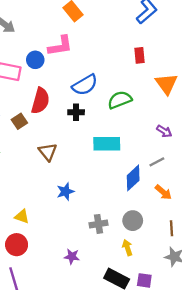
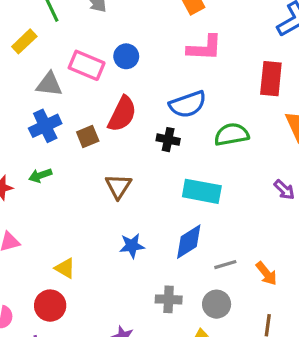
pink L-shape: (60, 46) -> (205, 48), moved
red rectangle: (140, 55) -> (271, 79), size x1.5
gray line: (157, 162) -> (225, 265), moved
blue diamond: (133, 178) -> (189, 242), moved

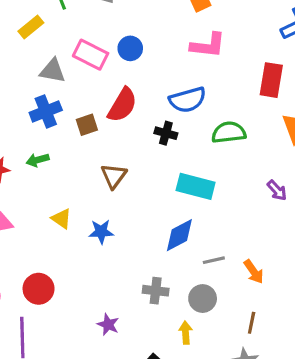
blue star: (132, 246) -> (101, 232), moved
yellow triangle: (65, 268) -> (62, 219), moved

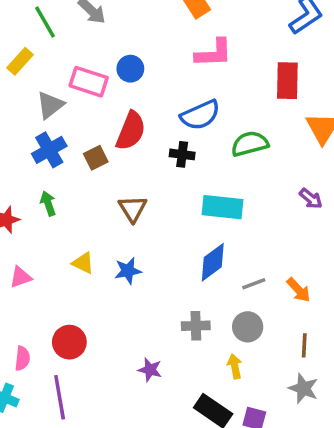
gray triangle: (52, 71) -> (50, 105), turned -40
green arrow: (38, 160) -> (48, 203), turned 95

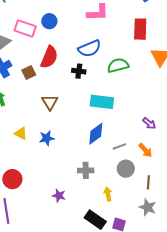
purple arrow: (311, 199) -> (149, 123), moved
gray circle: (248, 327) -> (126, 169), moved

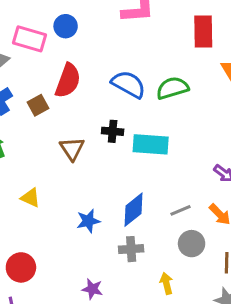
blue semicircle: (90, 48) -> (129, 84), moved, turned -125
black cross: (79, 71) -> (113, 131), moved
blue diamond: (96, 134) -> (134, 210), moved
blue star: (47, 138) -> (88, 221), moved

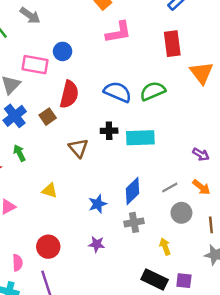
purple star: (92, 289) -> (97, 244), moved

